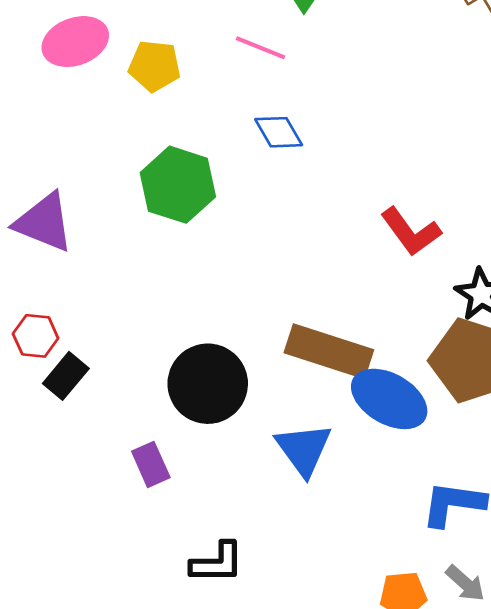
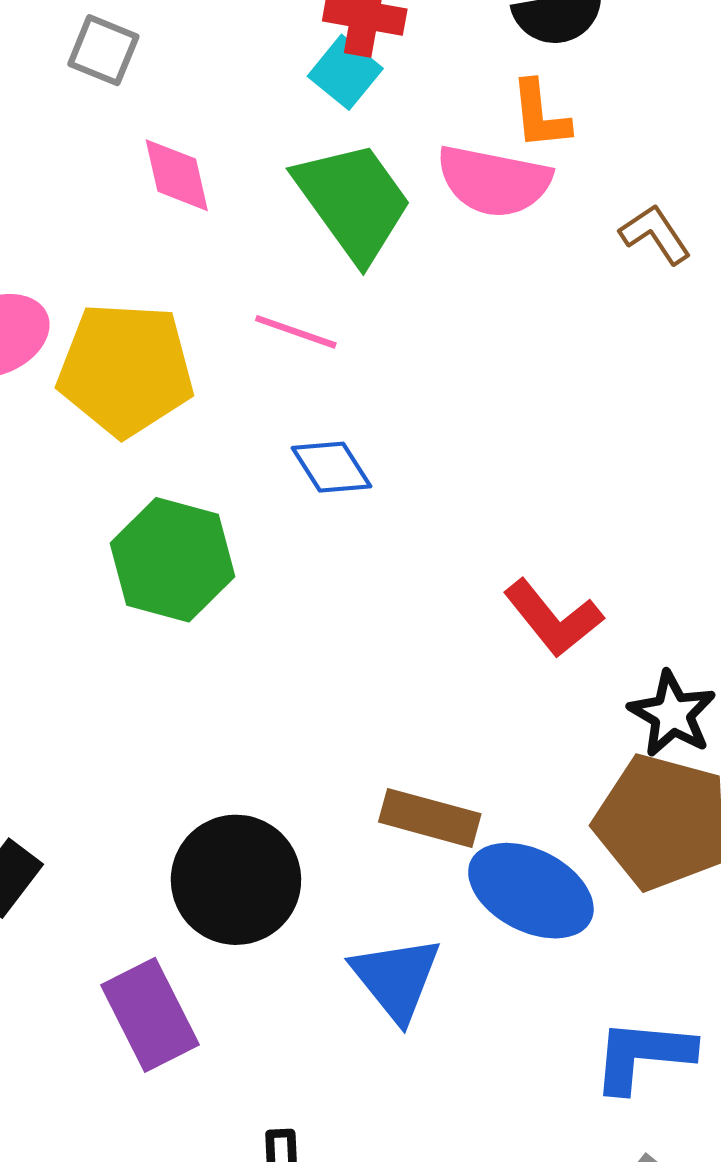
yellow pentagon: (155, 66) -> (126, 369), size x1.6
brown rectangle: (329, 351) -> (430, 818), size x0.7
purple rectangle: (151, 464) -> (150, 1015), size x1.5

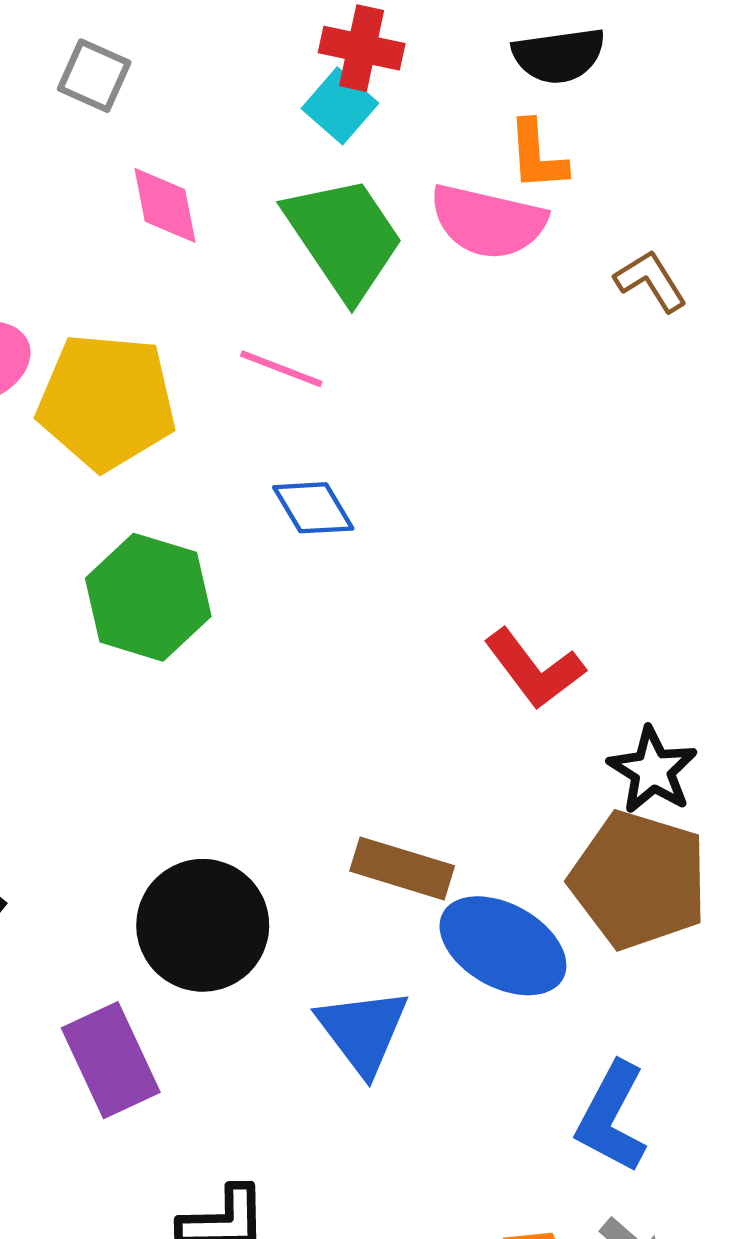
blue L-shape: (643, 1055) -> (612, 1117), turned -69

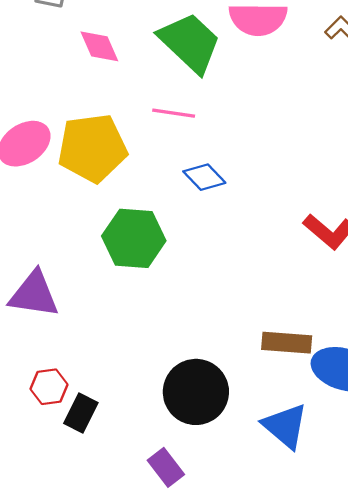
purple rectangle: (111, 1060) -> (166, 467), size x0.7

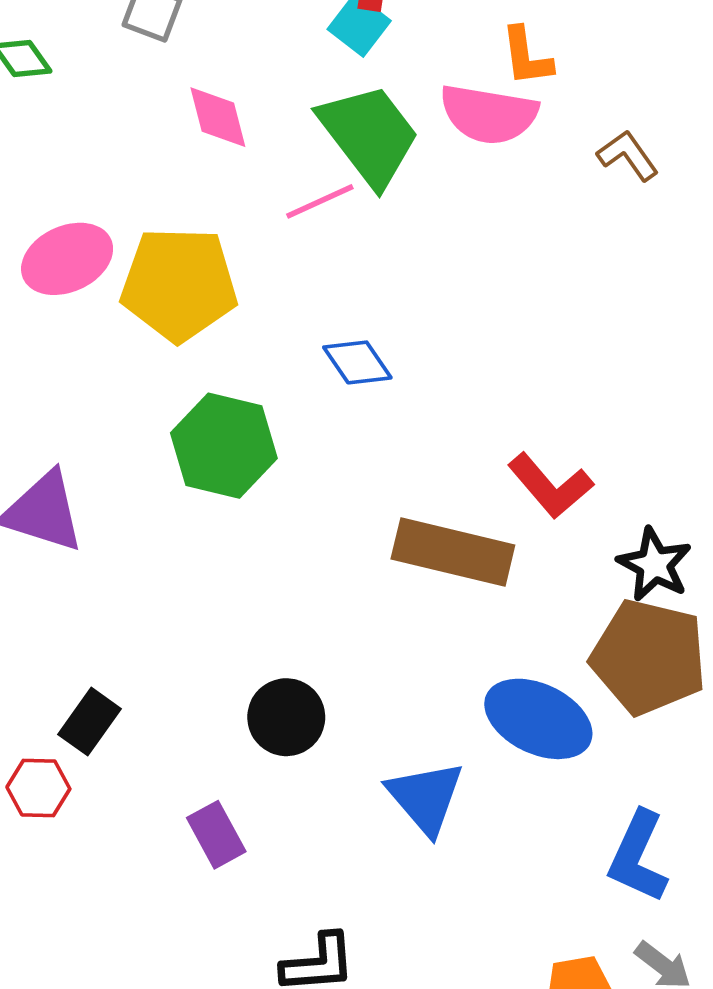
pink line: (174, 113) -> (320, 201), moved, turned -42
brown rectangle: (287, 343) -> (453, 552), moved, size x1.4
red hexagon: (49, 387) -> (38, 788), moved
black circle: (196, 392) -> (286, 717), size x0.7

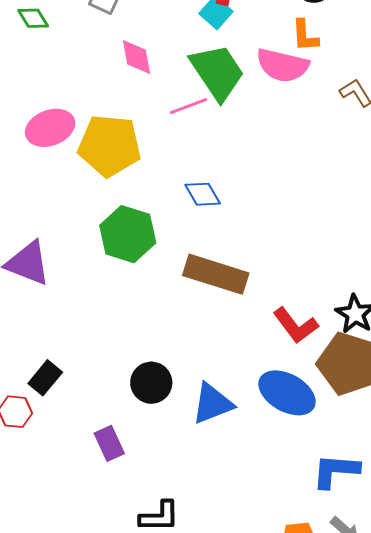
red L-shape: (550, 486) -> (296, 325), moved
brown rectangle: (453, 552) -> (216, 274), moved
blue triangle: (426, 797) -> (212, 404), moved, turned 45
blue L-shape: (638, 857) -> (336, 471), turned 66

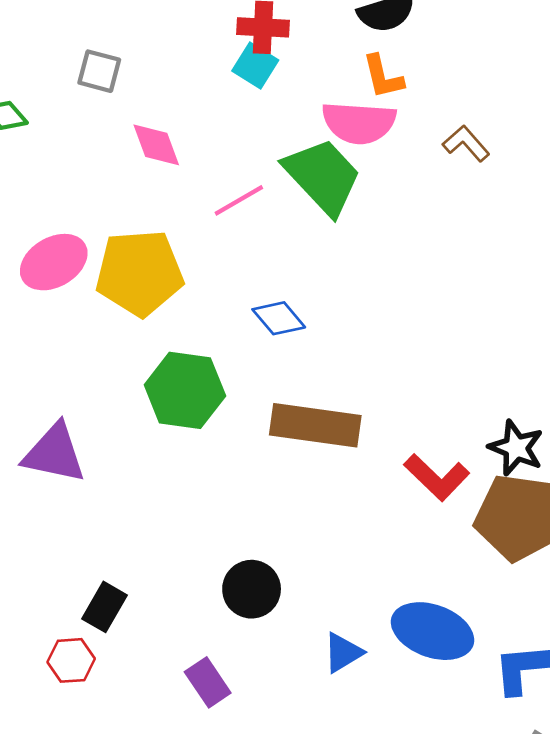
green trapezoid: (217, 72) -> (323, 176), moved
blue ellipse: (287, 393) -> (432, 631), moved
blue triangle: (212, 404) -> (343, 653), moved, size x0.7

